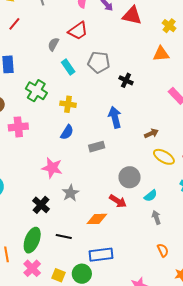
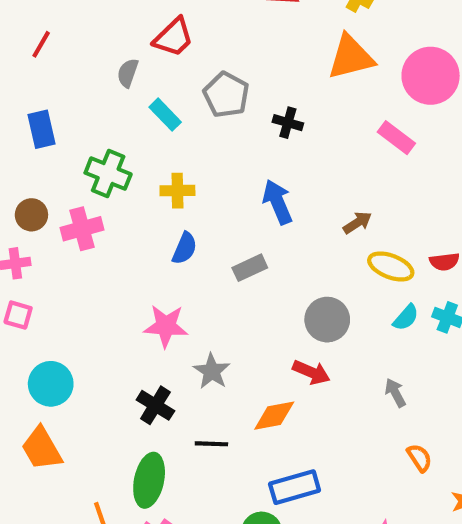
orange triangle: (161, 54) -> (351, 57), size x1.4
gray pentagon: (99, 62) -> (226, 95), turned 30
pink cross: (18, 127) -> (82, 229), moved
cyan semicircle: (151, 196) -> (406, 318), moved
black line: (64, 236) -> (211, 444), moved

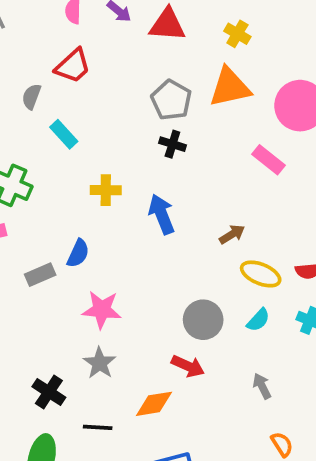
gray pentagon: (226, 95) -> (171, 100), moved
yellow cross: (177, 191) -> (106, 190), moved
gray rectangle: (250, 268) -> (40, 275), moved
cyan semicircle: (406, 318) -> (258, 320), moved
pink star: (166, 326) -> (102, 310), moved

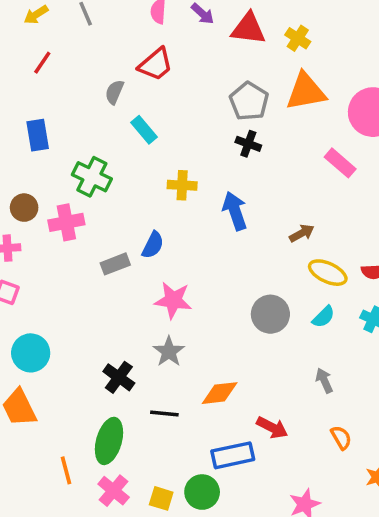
yellow cross: (237, 34) -> (298, 38), moved
red arrow: (188, 366) -> (272, 428), moved

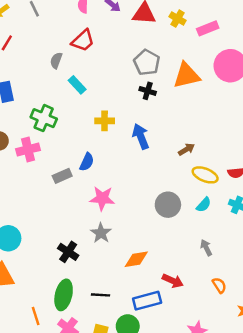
orange triangle: (306, 92) -> (187, 75), moved
pink rectangle: (340, 163) -> (208, 28), moved, turned -60
black line: (164, 413) -> (100, 295), moved

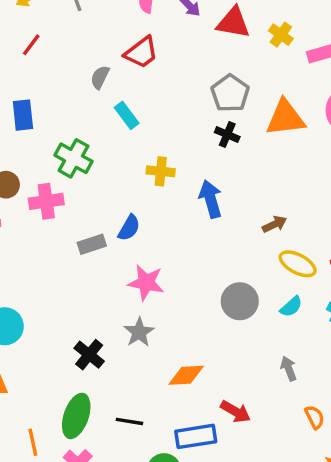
orange semicircle: (219, 285) -> (315, 417), moved

